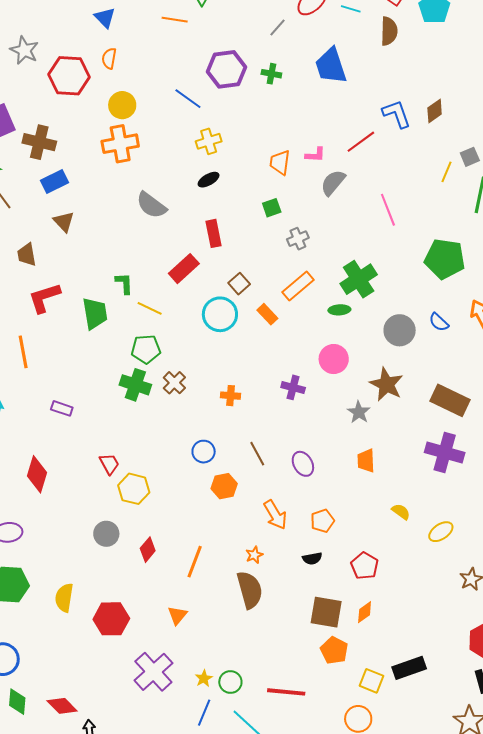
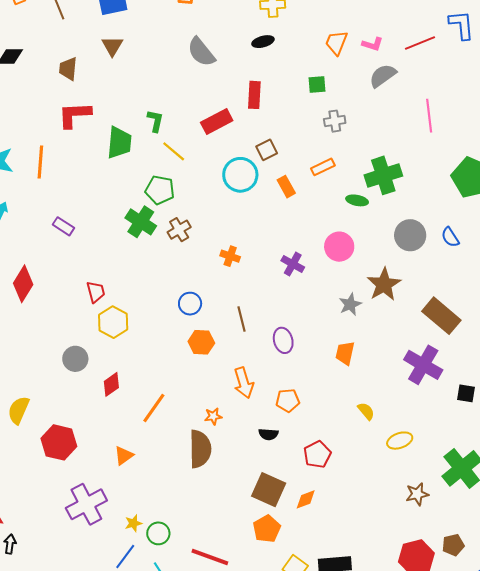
orange rectangle: (298, 286) -> (323, 167), size x0.7

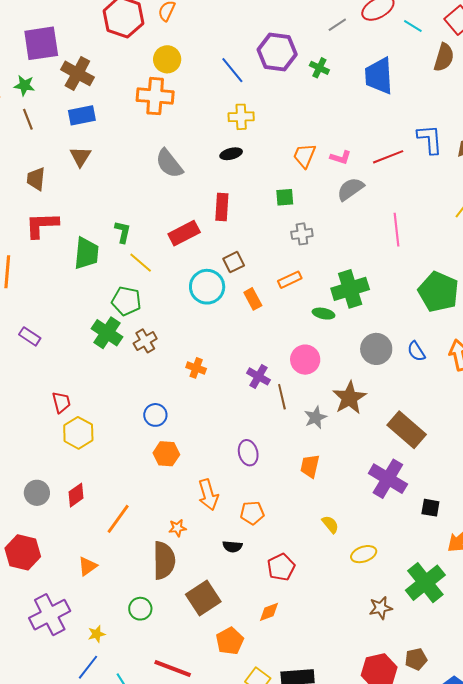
brown line: (241, 319) -> (282, 397), moved
gray circle: (75, 359) -> (37, 493), moved
brown square: (269, 490) -> (203, 598), moved, turned 32
green circle: (158, 533) -> (140, 609), moved

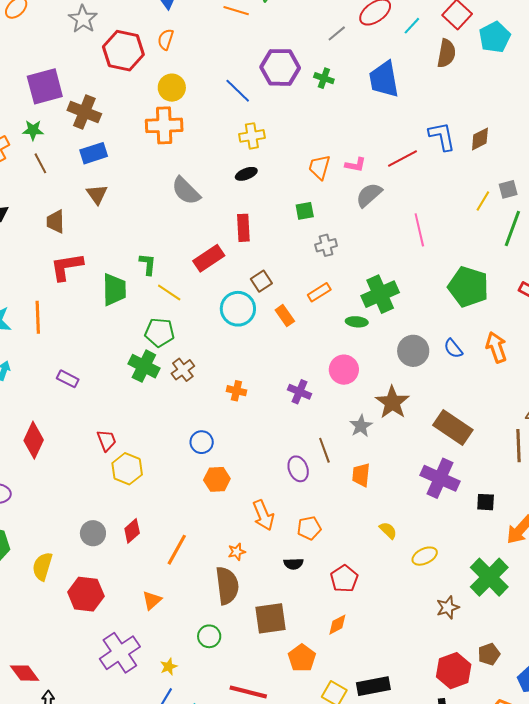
cyan line: (413, 26) -> (412, 26), turned -72
brown line: (282, 397) -> (324, 450), moved
brown square: (203, 598) -> (271, 618), turned 32

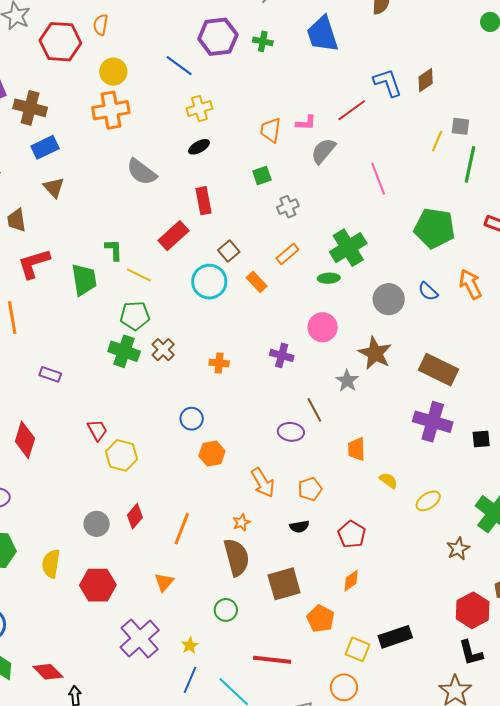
gray square: (508, 189) -> (460, 126), turned 30
purple ellipse: (298, 469) -> (291, 432), turned -55
orange trapezoid: (361, 475) -> (356, 449), moved

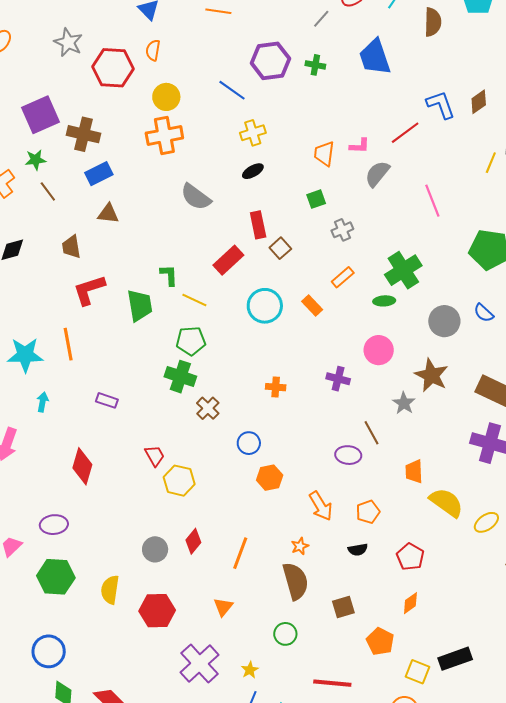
brown triangle: (54, 188) -> (108, 214), turned -40
brown square: (229, 251) -> (280, 248), moved
brown cross: (163, 350) -> (208, 408), moved
yellow semicircle: (388, 480) -> (446, 502), size x1.8
brown square: (284, 584) -> (343, 607), size x0.7

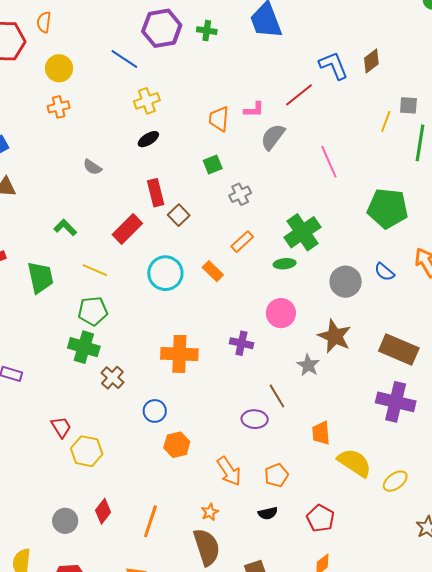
orange cross: (164, 136) -> (59, 107), size x0.6
gray semicircle: (196, 197) -> (92, 167), size x0.6
green L-shape: (169, 275) -> (65, 228), moved, turned -40
orange cross: (276, 387) -> (179, 354), size x1.8

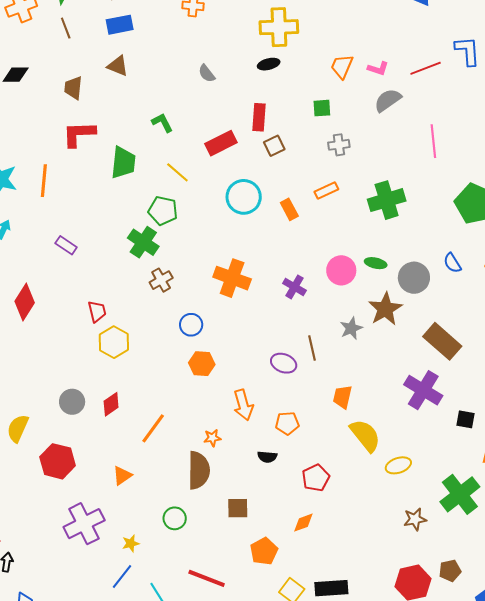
yellow cross: (147, 101) -> (279, 27), size x1.5
green ellipse: (285, 264) -> (376, 263), moved
gray circle: (346, 282) -> (414, 278), moved

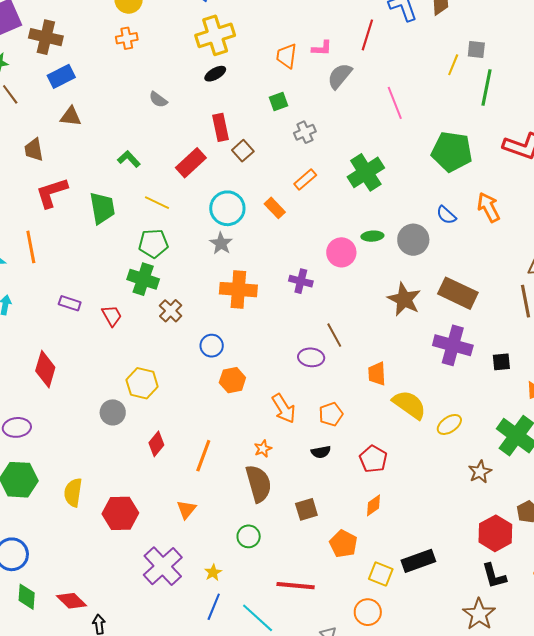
red line: (426, 68) -> (367, 35), turned -36
brown star: (385, 309) -> (404, 299), moved
red trapezoid: (97, 311) -> (112, 316), moved
gray star: (351, 328) -> (221, 243), moved
gray circle: (72, 402) -> (113, 412), moved

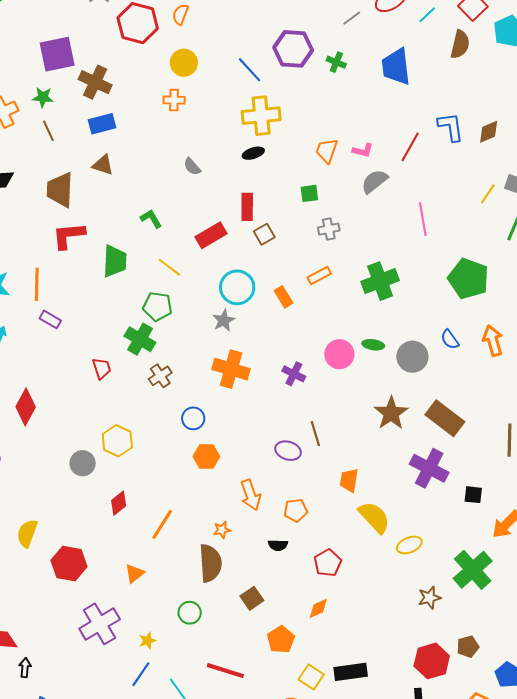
brown trapezoid: (34, 150) -> (60, 190), size x1.5
purple rectangle: (70, 303) -> (50, 319), moved
brown square: (306, 509) -> (252, 598), turned -30

